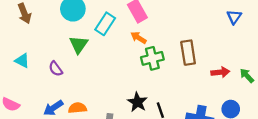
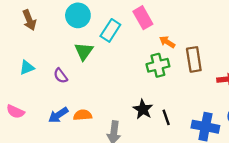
orange arrow: (139, 38) -> (167, 42), moved
cyan triangle: (22, 61) -> (27, 68), turned -49

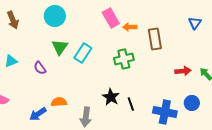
cyan rectangle: (110, 30) -> (83, 53), moved
orange arrow: (167, 42) -> (130, 27), moved, turned -32
brown rectangle: (194, 59) -> (155, 39), moved
blue arrow: (58, 115) -> (38, 114), moved

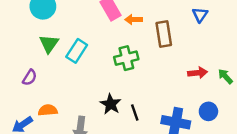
blue triangle: (195, 23) -> (200, 15), moved
purple semicircle: (40, 68) -> (30, 78), moved, turned -112

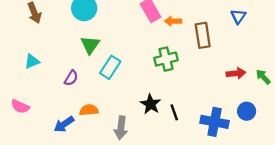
cyan rectangle: (77, 51) -> (110, 67), moved

